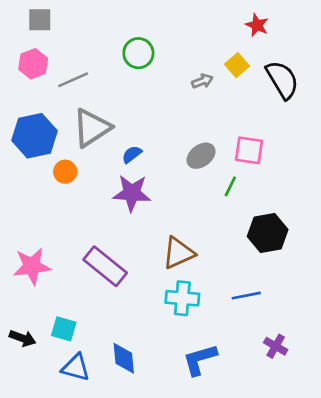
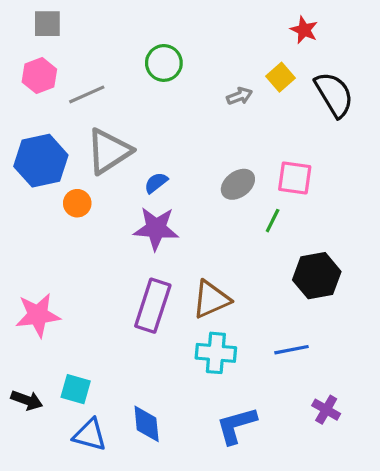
purple rectangle: (105, 266) -> (153, 306), moved, turned 69

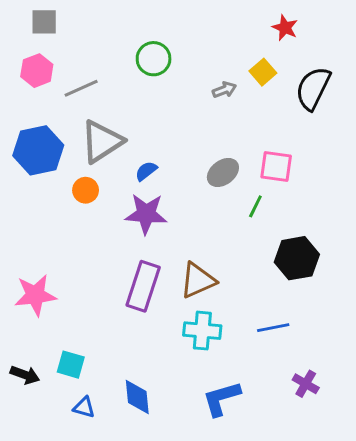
black semicircle: (334, 94) -> (313, 88), turned -123
orange circle: (77, 203) -> (86, 190), moved
blue triangle: (90, 435) -> (84, 407), size x0.7

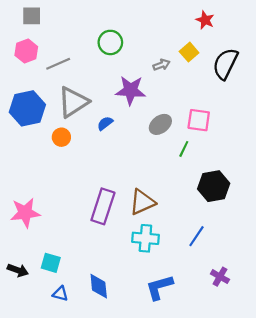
purple star: (146, 214) -> (131, 90), moved
blue line: (273, 328) -> (197, 236), turned -45

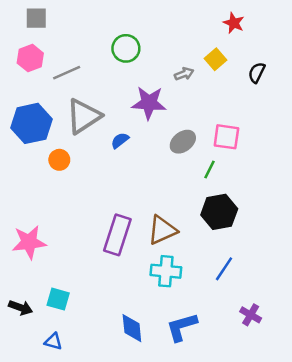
black semicircle: (225, 64) -> (257, 73), size x0.6
orange circle: (61, 137) -> (59, 160), moved
black hexagon: (214, 186) -> (219, 212), moved
blue diamond: (99, 286) -> (132, 328), moved
blue triangle: (60, 294) -> (53, 341), moved

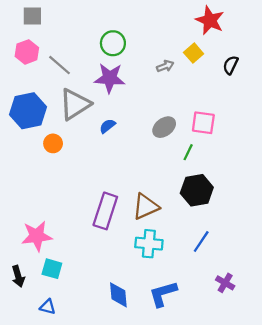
red star: (234, 23) -> (210, 20), size x1.5
gray line: (67, 73) -> (60, 65), turned 65
purple star: (149, 103) -> (110, 78), moved
pink star: (29, 242) -> (37, 236), moved
black arrow: (21, 308) -> (18, 276), turned 54

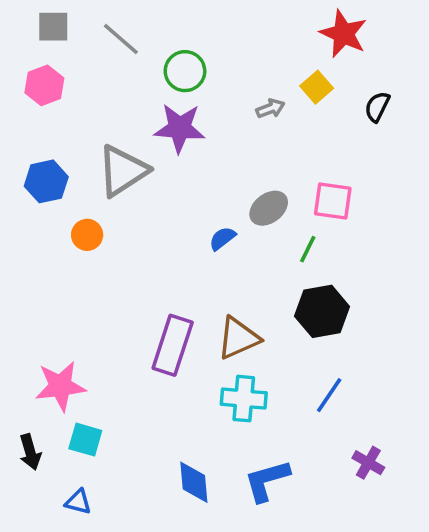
gray line: (60, 65) -> (121, 39), moved
blue hexagon: (28, 111) -> (46, 181), size x0.7
blue semicircle: (107, 126) -> (222, 238), moved

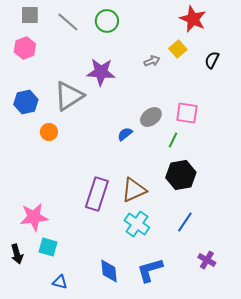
green circle: (185, 71) -> (107, 21), moved
cyan cross: (244, 399) -> (137, 224), turned 30
blue triangle: (78, 502) -> (60, 282), moved

